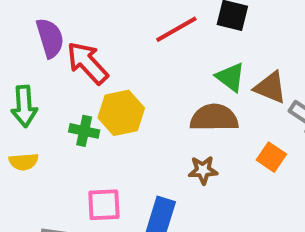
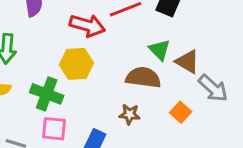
red arrow: (87, 63) -> (87, 25), moved, turned 140
green cross: (84, 131) -> (47, 94), moved, size x1.5

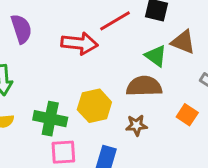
brown triangle: (187, 62) -> (183, 42), moved
yellow hexagon: (77, 64) -> (94, 106), moved

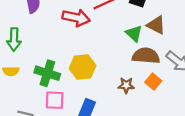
brown semicircle: (144, 86) -> (146, 56), moved
brown star: (136, 125) -> (126, 85), moved

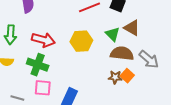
red arrow: (76, 18) -> (43, 40), moved
yellow hexagon: (83, 67) -> (81, 41), moved
brown star: (126, 85) -> (115, 77), moved

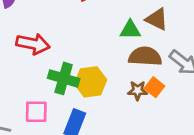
green triangle: (113, 34) -> (130, 30), turned -42
yellow hexagon: (81, 41) -> (91, 82), moved
green cross: (38, 65) -> (64, 78), moved

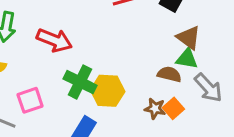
green triangle: (130, 30) -> (187, 59), moved
brown semicircle: (145, 56) -> (169, 74), size x0.7
pink square: (36, 112) -> (30, 100), moved, turned -30

